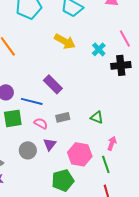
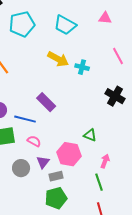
cyan cross: (99, 49) -> (82, 67), moved, turned -32
black cross: (121, 65) -> (115, 96), moved, turned 36
gray rectangle: (63, 117) -> (56, 176), moved
pink hexagon: (80, 154) -> (69, 154), moved

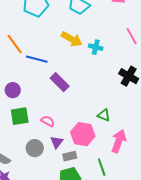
blue line: (25, 119) -> (37, 59), moved
pink arrow: (105, 161) -> (119, 141), size x1.6
green line: (99, 182) -> (102, 167), moved

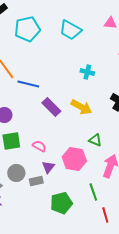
yellow arrow: (72, 39) -> (81, 107), moved
gray circle: (35, 148) -> (16, 173), moved
gray rectangle: (70, 156) -> (36, 181), moved

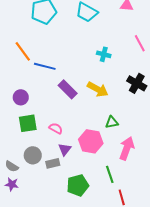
green triangle: (95, 140) -> (112, 122), turned -32

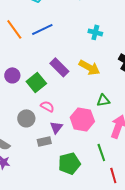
blue line: (45, 66) -> (42, 29), moved, turned -40
green square: (28, 123) -> (36, 82), moved, turned -30
gray circle: (33, 155) -> (26, 118), moved

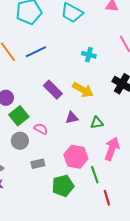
green square: (36, 82) -> (19, 116), moved
pink hexagon: (82, 119) -> (76, 157), moved
purple triangle: (56, 127) -> (72, 118), moved, turned 40

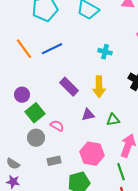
yellow arrow: (83, 90) -> (99, 87), turned 60
green line: (95, 175) -> (121, 172), moved

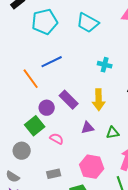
orange line: (24, 49) -> (31, 79), moved
purple circle: (22, 95) -> (47, 108), moved
gray circle: (36, 138) -> (22, 151), moved

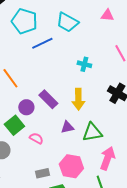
cyan pentagon: (45, 22) -> (24, 21), turned 30
blue line: (52, 62) -> (42, 43), moved
green triangle: (113, 133) -> (92, 132), size x1.5
gray rectangle: (54, 174) -> (42, 173), moved

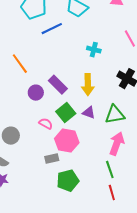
green square: (14, 125) -> (66, 113), moved
purple triangle: (67, 127) -> (89, 113), moved, turned 32
green triangle: (92, 132) -> (115, 115), moved
pink hexagon: (71, 166) -> (67, 141), moved

